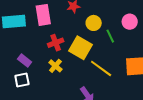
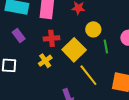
purple rectangle: (25, 61) -> (19, 35), moved

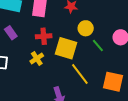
green line: (106, 46) -> (98, 46), turned -32
yellow square: (74, 50) -> (66, 48), turned -30

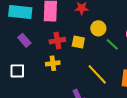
yellow square: (66, 48) -> (78, 42), moved, size x0.6
yellow cross: (37, 58) -> (53, 63), turned 32

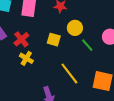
red cross: (57, 41) -> (21, 39), moved, turned -35
yellow cross: (53, 63) -> (26, 58), turned 32

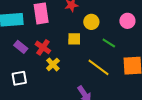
green line: (87, 45) -> (109, 43), moved
yellow cross: (26, 58) -> (53, 64), turned 32

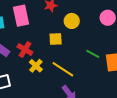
green line: (109, 43) -> (93, 54), moved
yellow line: (98, 67) -> (63, 69), moved

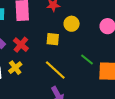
yellow cross: (36, 66) -> (15, 68), moved

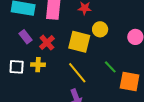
yellow square: (53, 39) -> (79, 42), size x1.6
yellow cross: (15, 68) -> (38, 65), turned 32

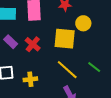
yellow cross: (38, 65) -> (30, 79), moved
green line: (110, 67) -> (94, 67), moved

